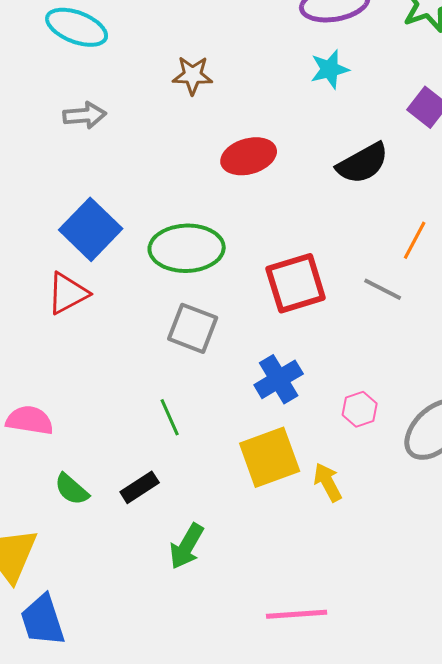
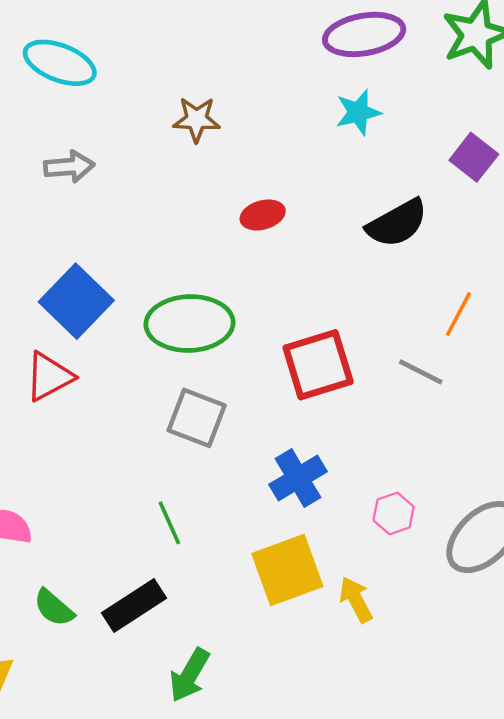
red ellipse: (249, 156) -> (263, 215), size x0.7
black rectangle: (140, 487) -> (134, 605), size x1.4

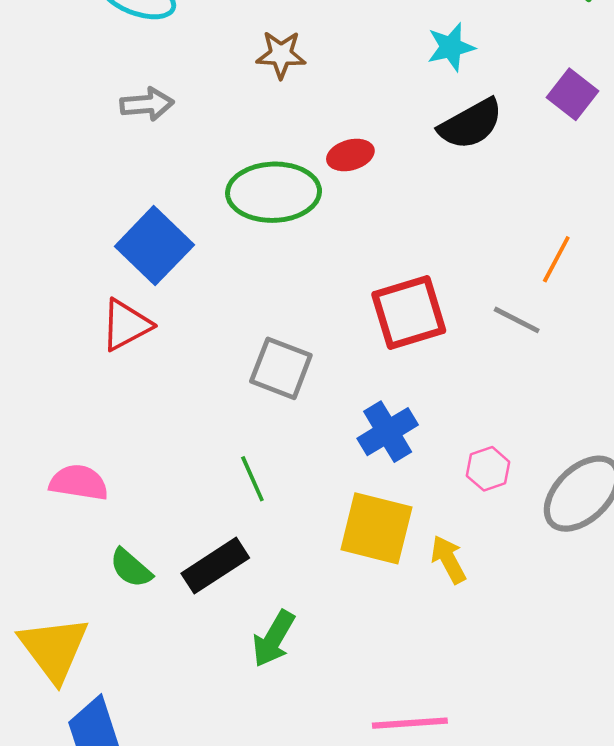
black semicircle: (397, 223) -> (471, 124), moved
green ellipse: (189, 323) -> (274, 192), moved
yellow square: (287, 570) -> (376, 528), turned 34

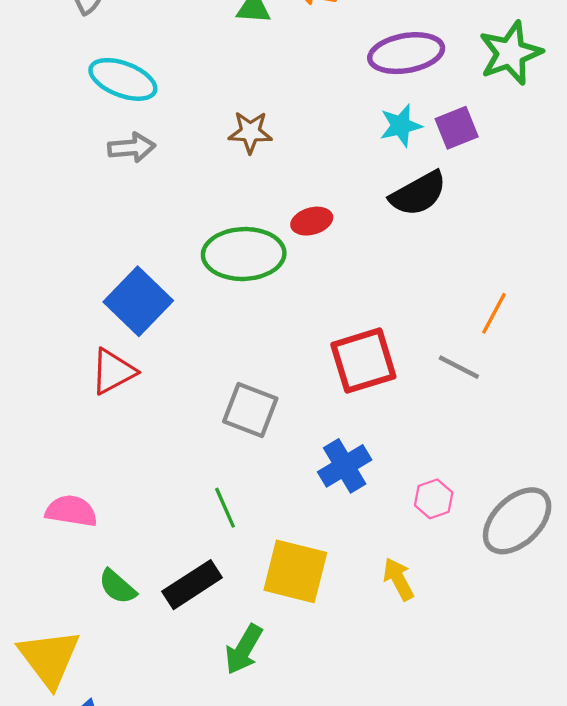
purple square: (572, 94) -> (457, 128), moved, turned 30
gray arrow: (147, 104) -> (132, 148), moved
yellow square: (376, 528) -> (295, 571), moved

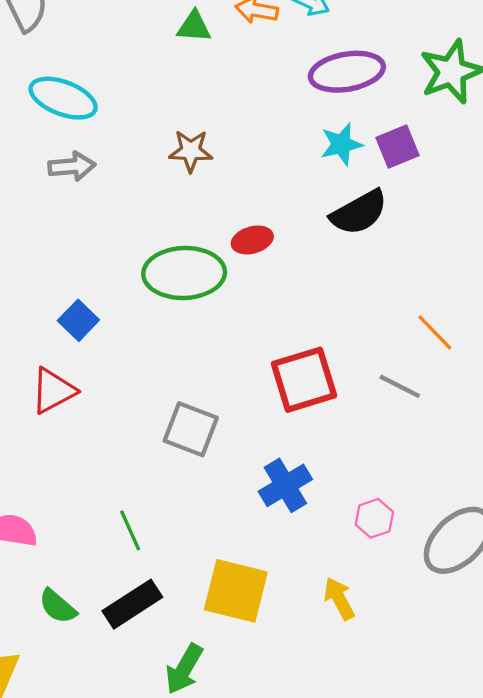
blue square: (138, 301) -> (78, 320), size x0.6
orange line: (494, 313) -> (435, 332), turned -72
green line: (225, 508) -> (130, 530), moved

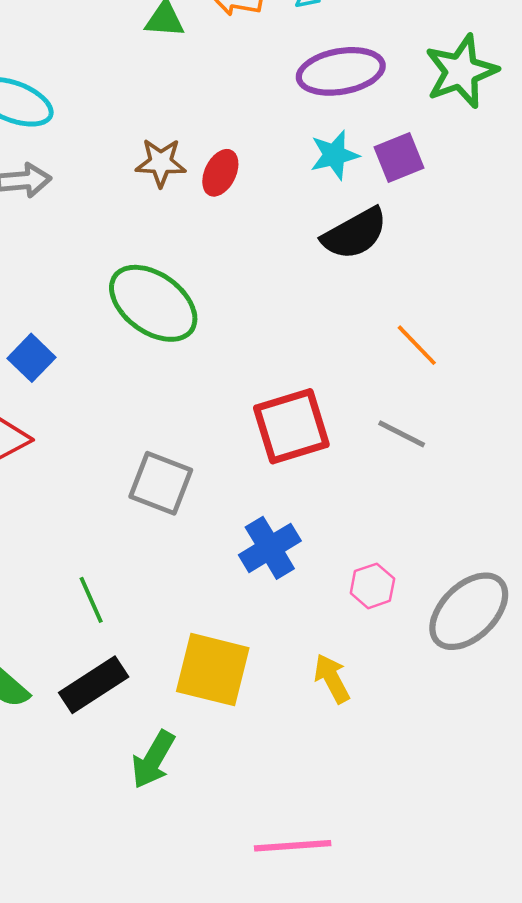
red ellipse: (252, 240) -> (220, 173), moved, turned -48
green ellipse: (184, 273) -> (153, 303), turned 38
orange line: (435, 332) -> (417, 345), moved

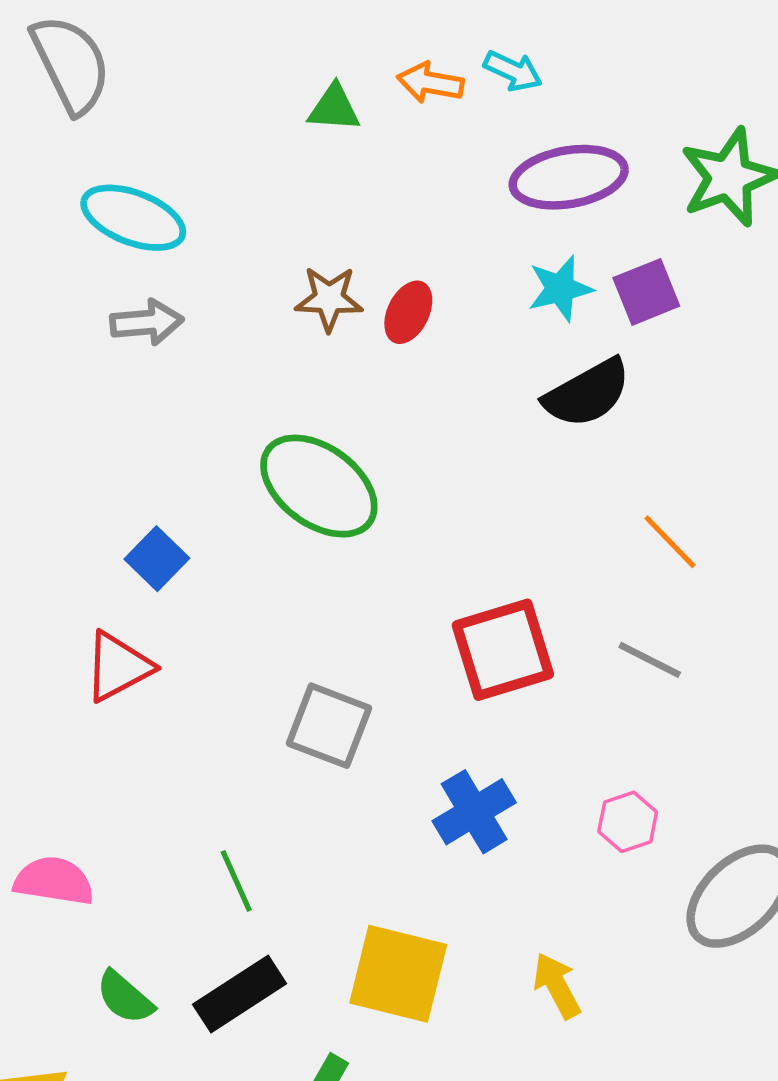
pink hexagon: (372, 586) -> (628, 822), moved

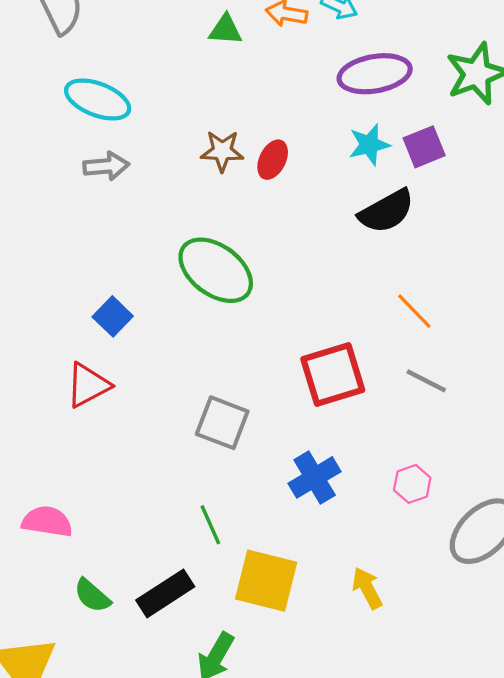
orange line: (670, 542) -> (414, 311), moved
green line: (236, 881) -> (210, 525), moved

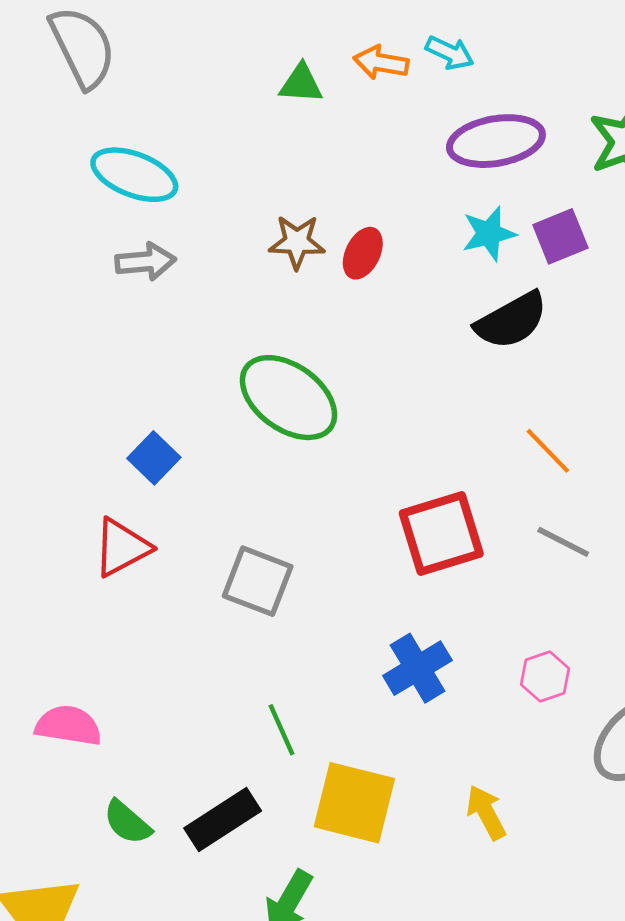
gray square: (222, 423) -> (258, 581), moved

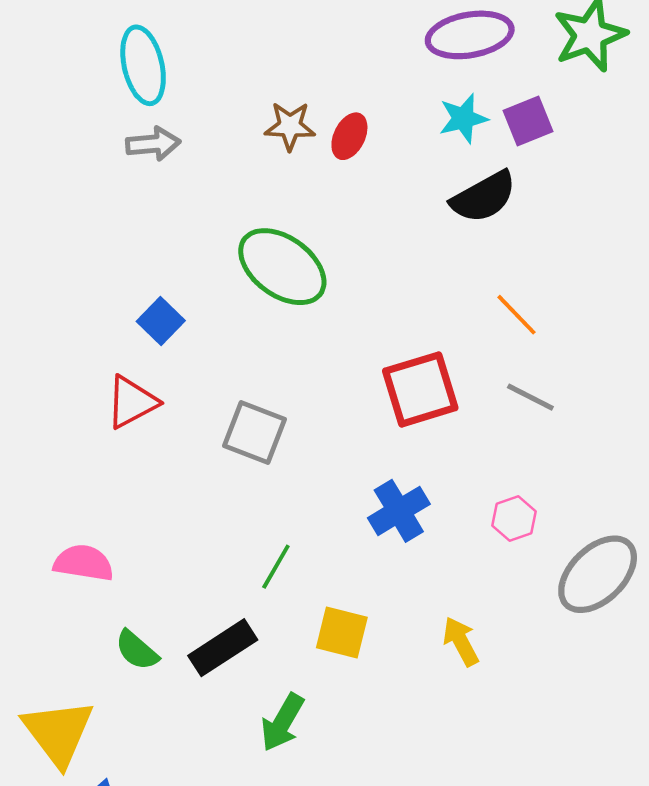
cyan ellipse: (134, 175) -> (143, 65), turned 56
green line: (281, 730) -> (276, 567), turned 54
yellow square: (354, 803) -> (342, 632), size x0.7

